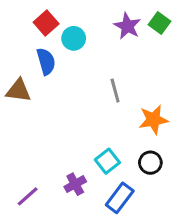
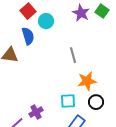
orange star: (153, 120) -> (87, 81), moved
cyan square: (107, 161) -> (68, 101), turned 35
purple cross: (75, 184) -> (36, 112), moved

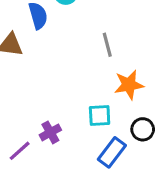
black circle: (96, 102) -> (143, 129), moved

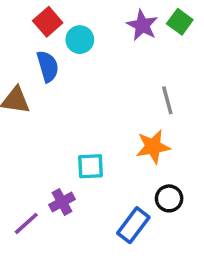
gray line: (107, 45) -> (167, 100), moved
cyan square: (100, 115) -> (91, 166), moved

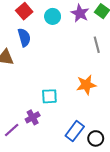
cyan circle: (80, 40) -> (53, 16), moved
gray line: (167, 100) -> (97, 45), moved
black circle: (169, 198) -> (96, 138), moved

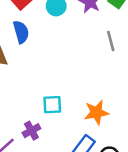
orange star: (86, 85) -> (96, 112), moved

